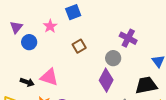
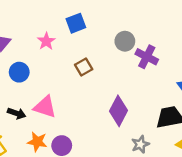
blue circle: (29, 42) -> (19, 72), moved
gray circle: (113, 58) -> (125, 41), moved

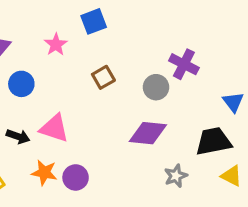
gray circle: (125, 41) -> (156, 87), moved
purple diamond: (118, 111) -> (148, 133), turned 68

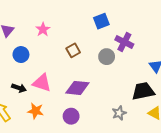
blue square: (94, 21) -> (101, 21), moved
purple diamond: (148, 133) -> (77, 88), moved
purple circle: (76, 177) -> (71, 116), moved

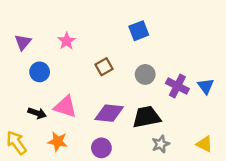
purple cross: (124, 42) -> (177, 86), moved
black trapezoid: (143, 91) -> (146, 117), moved

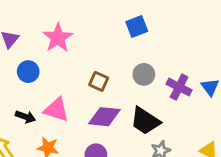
pink star: (67, 41) -> (58, 38), size x1.5
brown square: (104, 67) -> (99, 81), moved, turned -36
black trapezoid: (146, 117) -> (145, 121), turned -136

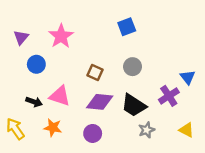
purple cross: (179, 87) -> (169, 96), moved, turned 30

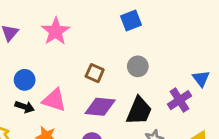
blue circle: (36, 64) -> (25, 80), moved
black trapezoid: (134, 105) -> (139, 111), turned -100

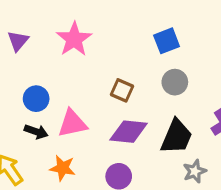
blue square: (131, 21) -> (167, 41), moved
pink triangle: (54, 100) -> (72, 123), turned -30

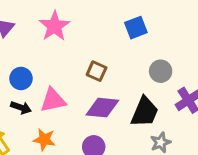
gray circle: (175, 82) -> (161, 71), moved

